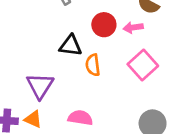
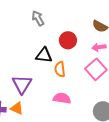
pink arrow: (133, 27) -> (99, 47), moved
pink semicircle: (80, 118) -> (62, 98), moved

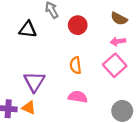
red circle: (68, 40) -> (78, 25), moved
black triangle: (44, 55) -> (28, 29), moved

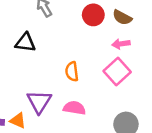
red circle: (78, 25) -> (93, 15), moved
black triangle: (28, 29) -> (25, 43), moved
purple triangle: (34, 82) -> (39, 102), moved

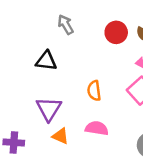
purple triangle: (39, 102) -> (49, 109), moved
orange triangle: (18, 121) -> (60, 136), moved

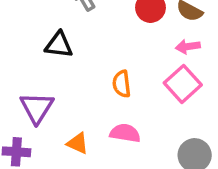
purple triangle: (49, 109) -> (37, 108), moved

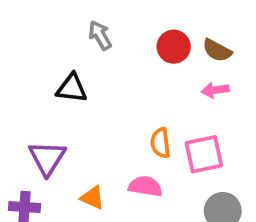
orange semicircle: (122, 84) -> (160, 143), moved
pink square: (183, 84) -> (204, 154), moved, turned 30

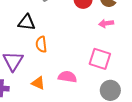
orange semicircle: (160, 143) -> (41, 44), moved
pink square: (204, 154) -> (100, 59), turned 30

